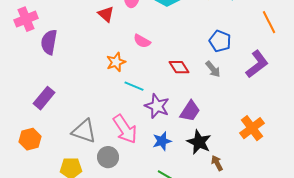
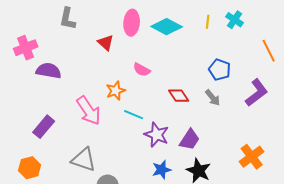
purple semicircle: (49, 42) -> (49, 71), turned 90
pink arrow: (125, 129) -> (89, 111), moved

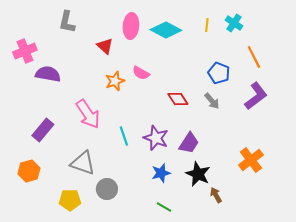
orange line: (269, 51) -> (254, 57), moved
orange star: (116, 91) -> (115, 81), moved
cyan line: (134, 115) -> (124, 136), moved, turned 48

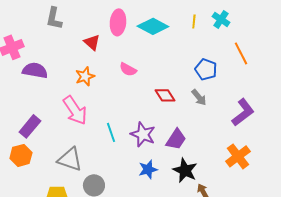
orange star: (115, 81) -> (85, 76), moved
purple L-shape: (256, 96) -> (243, 112), moved
orange hexagon: (29, 171) -> (21, 155), moved

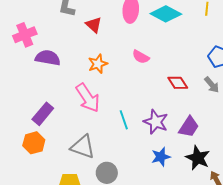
red triangle: (92, 42) -> (94, 25), moved

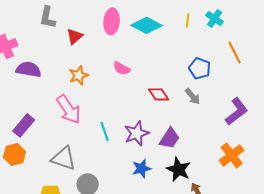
red triangle: (94, 25) -> (75, 36), turned 36
purple star: (156, 122) -> (137, 133), turned 30

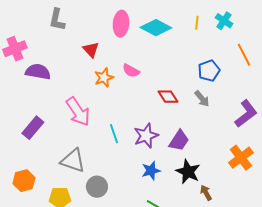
red triangle: (75, 36) -> (91, 50), moved, turned -30
blue pentagon: (200, 68) -> (209, 71), turned 30
orange star: (79, 75) -> (104, 78), moved
orange hexagon: (15, 154) -> (24, 181), moved

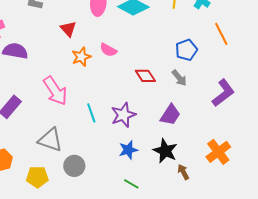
purple trapezoid: (179, 141) -> (170, 115), moved
orange cross: (241, 158) -> (218, 152), moved

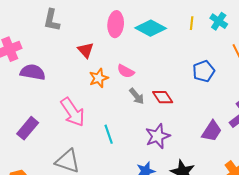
gray arrow: (179, 78) -> (137, 96), moved
purple star: (123, 115) -> (158, 136), moved
purple trapezoid: (170, 115) -> (212, 131), moved

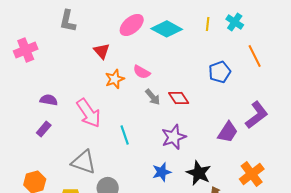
pink ellipse: (116, 24) -> (132, 25), turned 45
purple semicircle: (33, 72) -> (49, 100), moved, size x0.7
purple rectangle: (28, 128) -> (44, 129), size x0.7

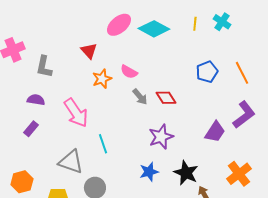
gray L-shape: (68, 21) -> (44, 67), moved
orange line: (255, 56) -> (242, 73), moved
cyan line: (125, 135) -> (103, 144), moved

